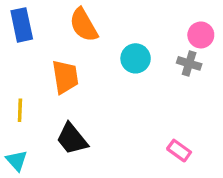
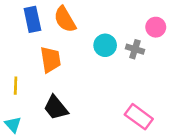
blue rectangle: (22, 25) -> (32, 19), moved
gray cross: (189, 63) -> (135, 49), moved
pink rectangle: (179, 151) -> (139, 117), size x1.5

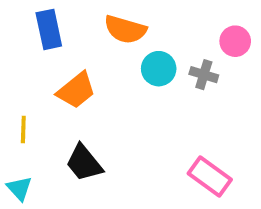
orange semicircle: (65, 19) -> (125, 29), moved, turned -44
orange trapezoid: (51, 60) -> (76, 90), turned 60

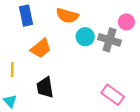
gray cross: (204, 75) -> (109, 40), size x1.5
black trapezoid: (84, 163) -> (45, 87), turned 30

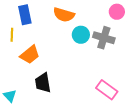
pink circle: (126, 22) -> (117, 12), moved
orange trapezoid: (41, 48) -> (30, 55), moved
yellow line: (12, 69) -> (12, 35), moved

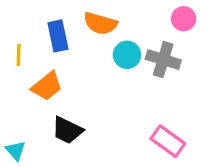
blue rectangle: (25, 15) -> (58, 36), moved
black trapezoid: (43, 83) -> (67, 130), turned -55

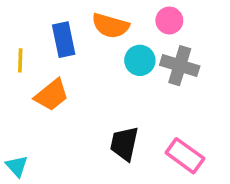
pink circle: (184, 19) -> (169, 20), moved
black trapezoid: (67, 130) -> (124, 144), moved, turned 76

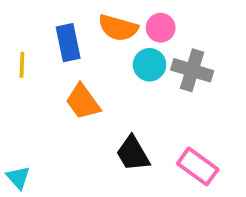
pink circle: (169, 20) -> (161, 28), moved
orange trapezoid: (51, 95) -> (83, 102), moved, turned 93
black trapezoid: (124, 144) -> (133, 154), turned -42

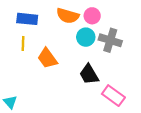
blue rectangle: (68, 43) -> (27, 19), moved, turned -72
yellow line: (22, 65) -> (23, 43), moved
black trapezoid: (133, 154) -> (89, 74), moved

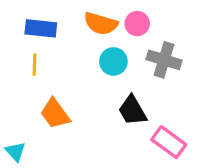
cyan circle: (86, 37) -> (113, 61), moved
orange trapezoid: (47, 58) -> (55, 114), moved

